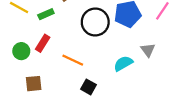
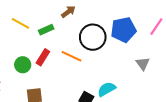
orange line: (73, 60) -> (72, 56), moved
cyan semicircle: (123, 63) -> (107, 89), moved

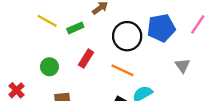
orange line: (72, 56) -> (122, 70), moved
red rectangle: (43, 57) -> (86, 59), moved

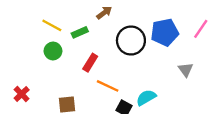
green circle: (49, 67) -> (53, 51), moved
orange line: (122, 70) -> (108, 86), moved

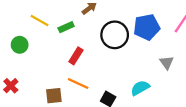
green circle: (53, 51) -> (20, 45), moved
orange line: (108, 86) -> (78, 83), moved
cyan semicircle: (146, 98) -> (140, 88), moved

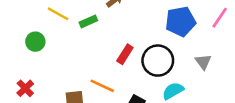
black circle: (115, 35) -> (158, 61), moved
red rectangle: (76, 56) -> (125, 54), moved

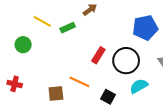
red cross: (25, 88) -> (15, 84), turned -32

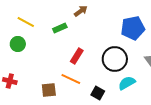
yellow line: (42, 21) -> (26, 22), moved
red rectangle: (98, 55) -> (77, 56), moved

